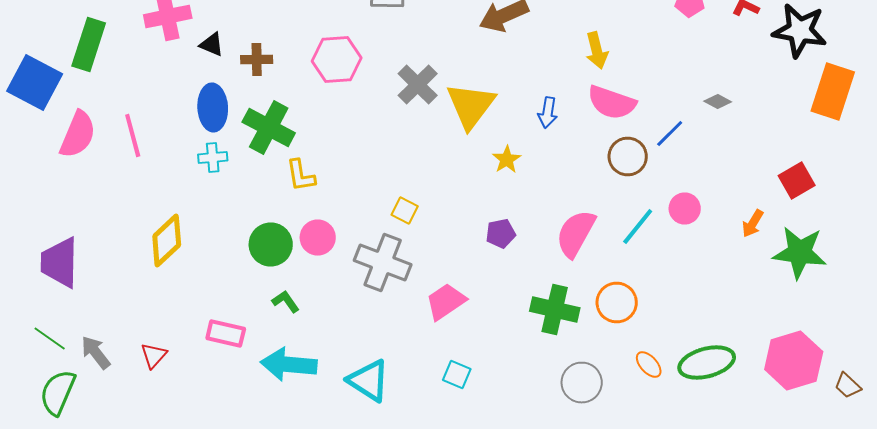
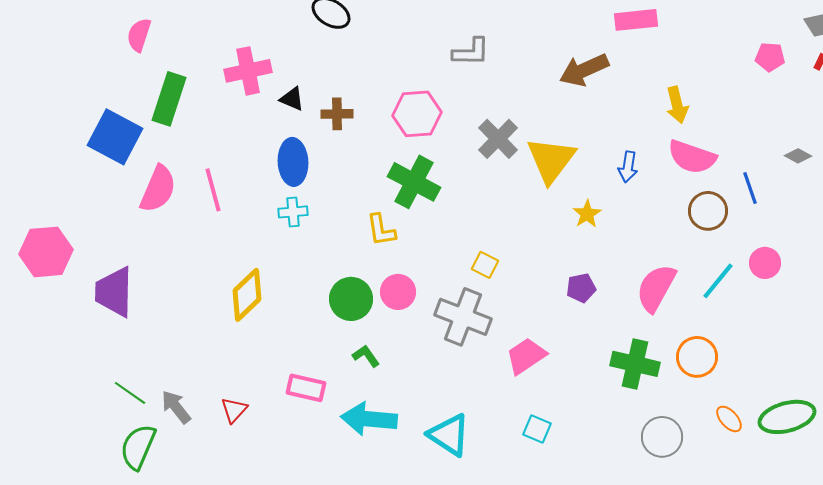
green cross: (269, 128) -> (414, 182), moved
blue line: (670, 134) -> (750, 188), turned -64
purple trapezoid: (60, 262) -> (114, 292), moved

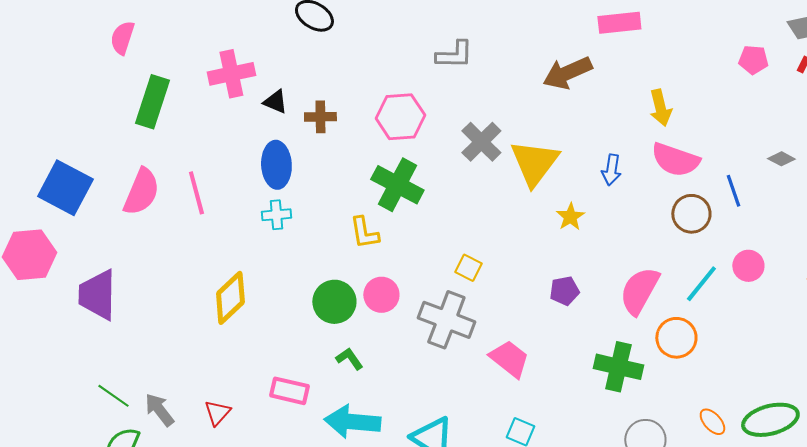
blue square: (115, 137) -> (65, 188), moved
pink trapezoid: (526, 356) -> (509, 359), turned 72
orange circle: (697, 357) -> (676, 338), moved

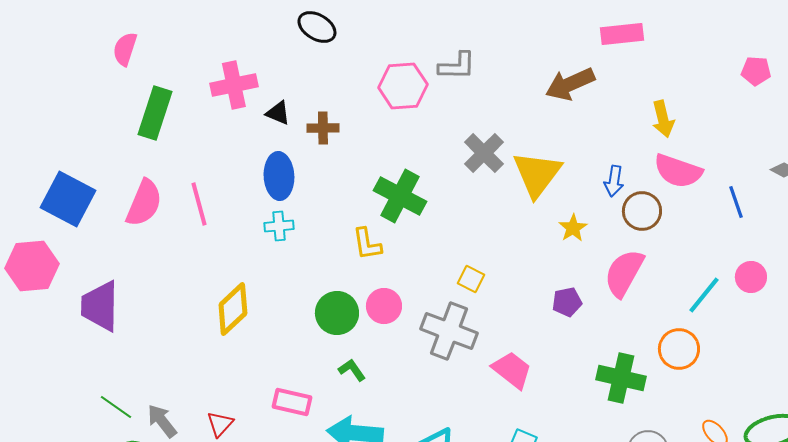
pink hexagon: (400, 117) -> (403, 86), moved
brown circle: (691, 214) -> (642, 211), moved
pink semicircle: (639, 291) -> (624, 273), moved

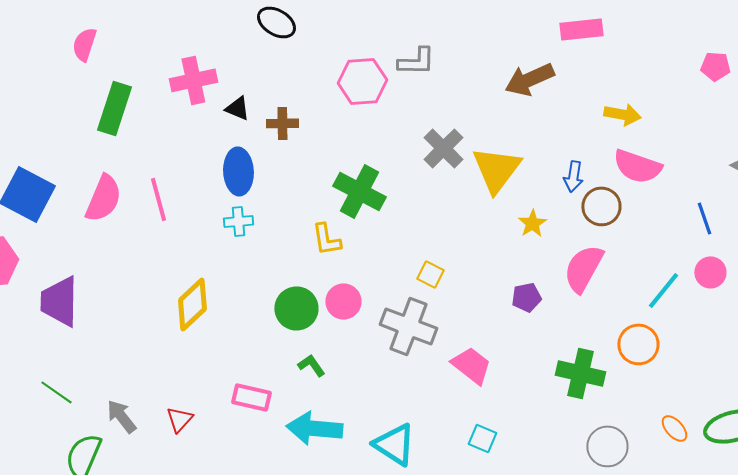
yellow arrow: (663, 119) -> (622, 114), turned -66
blue line: (736, 202) -> (704, 218), moved
green line: (116, 407) -> (56, 392), moved

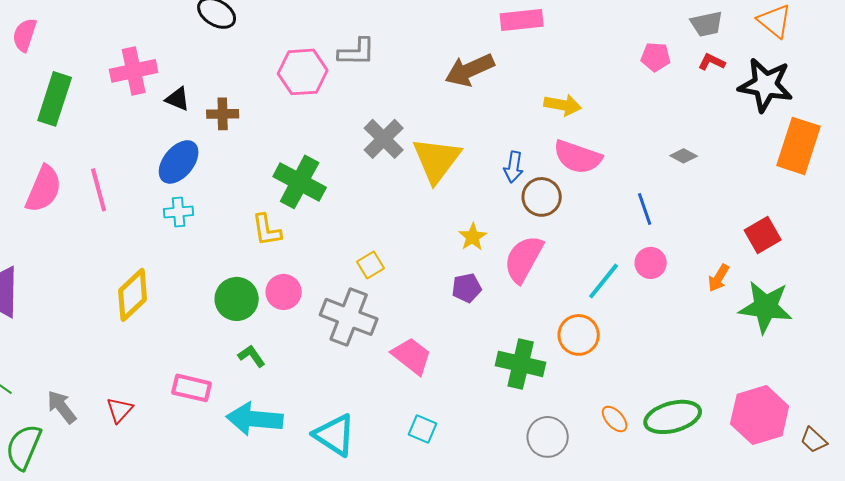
blue ellipse: (238, 171) -> (179, 162), turned 42
yellow star: (532, 223) -> (473, 237), moved
yellow square: (430, 274) -> (371, 265), turned 32

